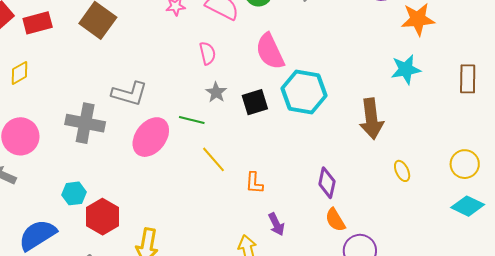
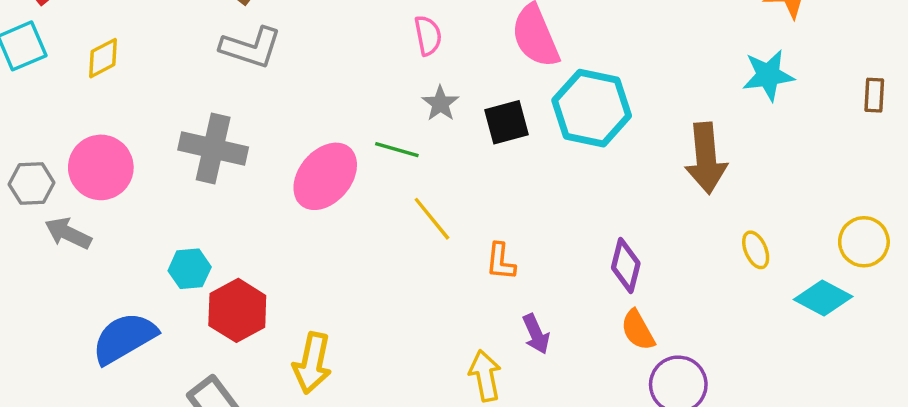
brown rectangle: (468, 79) -> (874, 95), size x0.7
gray L-shape: (129, 94) -> (251, 47), moved
cyan diamond: (468, 206) -> (823, 298), moved

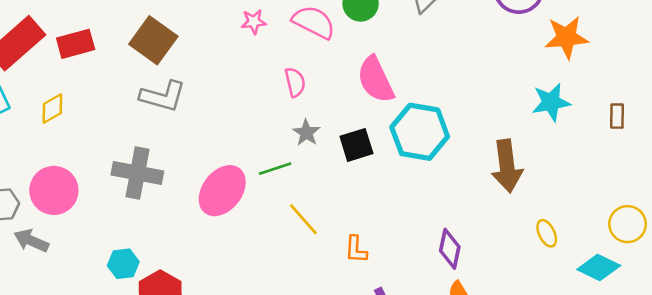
brown rectangle: (874, 95) -> (617, 116), moved
green line: (397, 150) -> (275, 169), turned -32

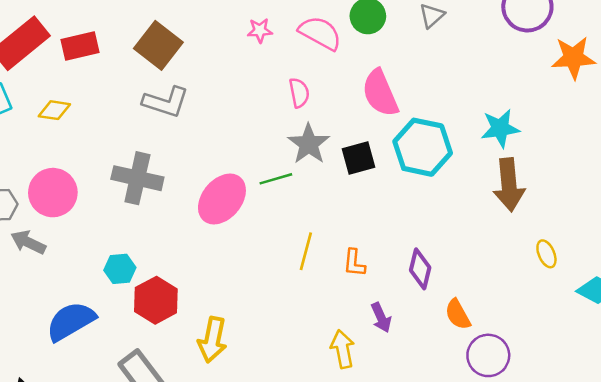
cyan star: (551, 102) -> (500, 128), moved
yellow diamond: (52, 108) -> (54, 110), turned 36
gray star: (306, 133) -> (309, 144), size x1.5
yellow line: (303, 219) -> (306, 251), moved, turned 54
purple diamond: (450, 249) -> (420, 269), moved

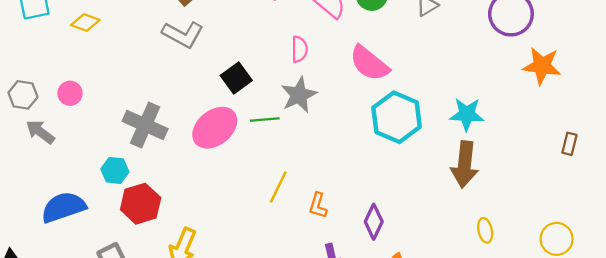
pink semicircle: (380, 93) -> (369, 63), turned -39
black square: (358, 158) -> (236, 78), moved, turned -32
gray cross: (137, 178) -> (145, 125), moved
pink circle: (53, 193) -> (70, 93), size x0.6

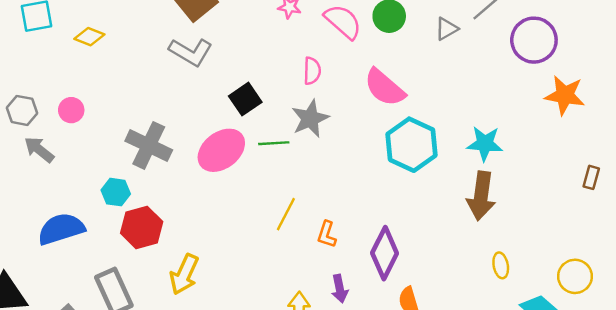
purple diamond: (374, 222) -> (385, 253), size x1.4

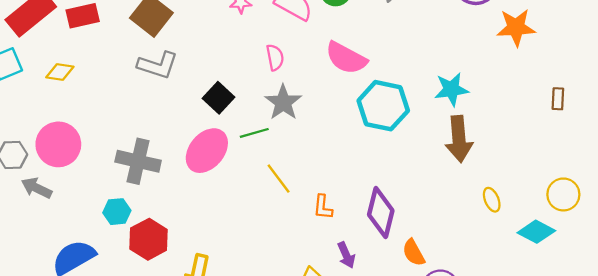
pink circle: (71, 110) -> (58, 144), size x1.8
yellow line: (286, 214) -> (279, 179), moved, turned -52

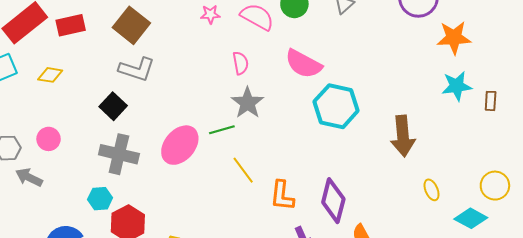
cyan star: (451, 89) -> (457, 86), moved
black square: (218, 98) -> (113, 106), moved
pink circle: (58, 144) -> (49, 139), size x0.6
orange L-shape: (323, 207) -> (282, 196), size x1.4

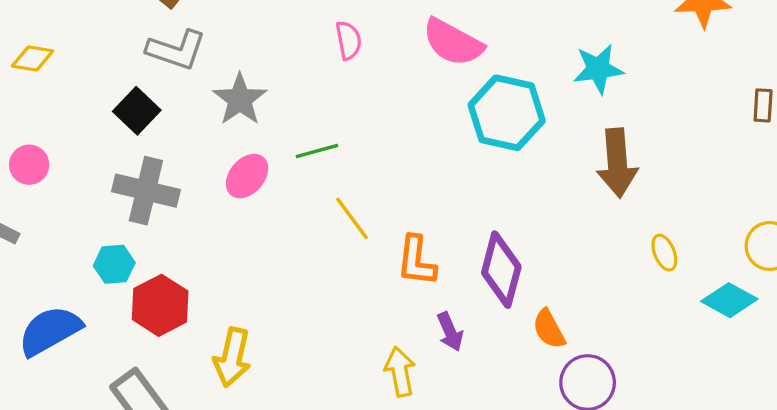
cyan star: (457, 86) -> (598, 69), moved
gray star: (248, 103) -> (240, 99), moved
pink ellipse: (180, 145) -> (247, 176), size x0.7

